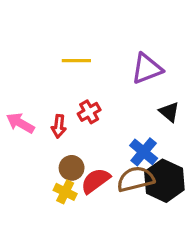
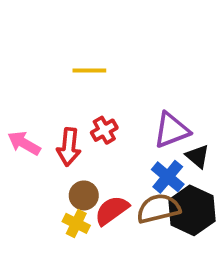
purple triangle: (147, 69) -> (171, 130), moved
black triangle: (169, 112) -> (198, 156), moved
red arrow: (59, 126) -> (69, 147), size x1.4

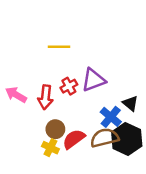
purple triangle: (171, 130) -> (93, 80), moved

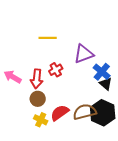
purple triangle: (93, 80) -> (84, 54), moved
blue cross: (111, 117) -> (102, 72), moved
brown circle: (55, 129) -> (38, 99), moved

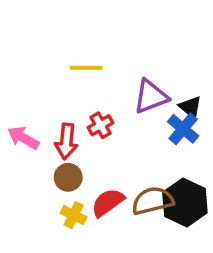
black triangle: (106, 84) -> (190, 107), moved

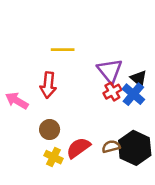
purple triangle: (151, 96) -> (110, 71), turned -48
red cross: (100, 125) -> (112, 92), moved
red arrow: (66, 141) -> (48, 85), moved
brown semicircle: (153, 201) -> (111, 147), size x0.6

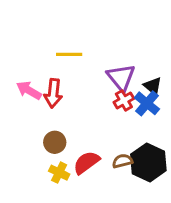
pink arrow: (17, 101) -> (29, 90), moved

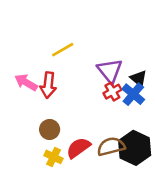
yellow line: (69, 54) -> (63, 50), turned -30
brown semicircle: (122, 161) -> (111, 146), size x1.5

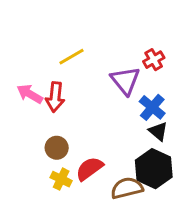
black triangle: (139, 78) -> (158, 131), moved
red cross: (112, 92) -> (154, 60), moved
brown semicircle: (111, 146) -> (127, 188), moved

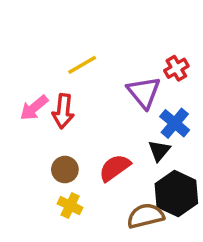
pink arrow: (30, 94) -> (34, 108), turned -70
black triangle: (158, 131) -> (159, 151), moved, turned 30
red semicircle: (89, 169) -> (115, 168), moved

